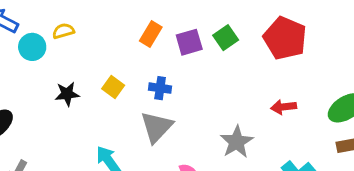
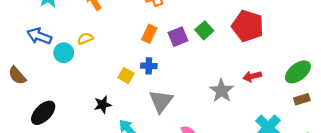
blue cross: (160, 88) -> (149, 66), moved
black star: (67, 94) -> (103, 105), moved
gray star: (237, 142) -> (222, 91), moved

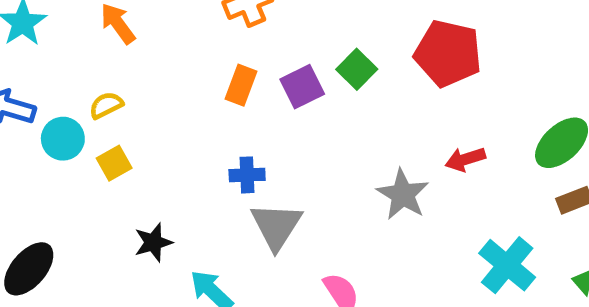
blue cross: (149, 66) -> (247, 175), moved
yellow square: (126, 75) -> (114, 163), moved, turned 35

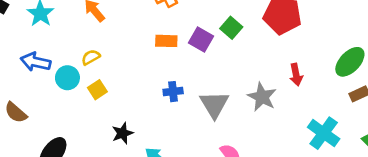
orange rectangle: (241, 85) -> (166, 41), turned 75
purple square: (302, 87) -> (201, 40), turned -30
red arrow: (465, 159) -> (296, 75), turned -80
gray triangle: (276, 226) -> (214, 105), moved

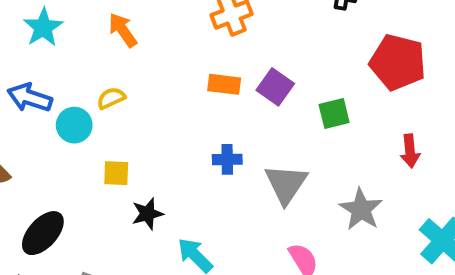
green square: (231, 28) -> (334, 113), moved, turned 30
yellow square: (97, 90) -> (116, 173), moved, turned 30
gray star: (262, 97) -> (361, 209), moved

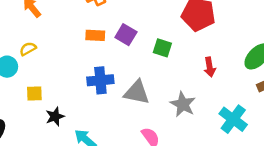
green square: (334, 113) -> (162, 48), turned 36
blue cross: (227, 159) -> (100, 80), size x1.5
gray triangle: (286, 184) -> (137, 92), turned -48

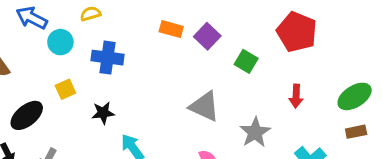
yellow semicircle: (28, 49) -> (91, 14), moved
blue cross: (100, 80) -> (107, 58), moved
yellow square: (34, 94) -> (65, 89), moved, turned -35

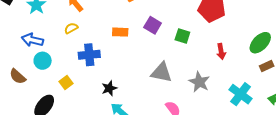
orange rectangle: (171, 29) -> (120, 32), moved
cyan circle: (60, 42) -> (43, 61), moved
black star: (103, 113) -> (109, 88), moved

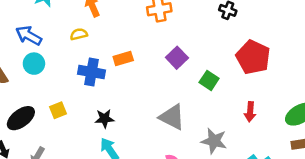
orange rectangle: (120, 32) -> (123, 58), moved, turned -35
gray star: (199, 82) -> (214, 141), turned -30
yellow square: (66, 83) -> (58, 110), moved

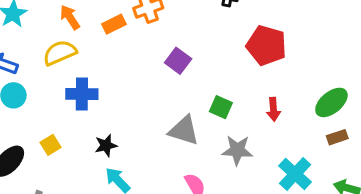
yellow semicircle: (79, 34) -> (60, 53), size x1.6
orange rectangle: (123, 58) -> (114, 24), moved
green square: (209, 80) -> (221, 107), moved

